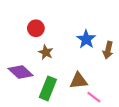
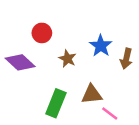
brown star: (46, 52) -> (67, 59), moved
purple diamond: (21, 72) -> (20, 62), moved

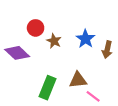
brown star: (67, 59) -> (54, 41), moved

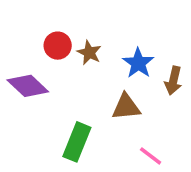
brown star: (54, 41) -> (89, 53), moved
brown triangle: (78, 80) -> (126, 107), moved

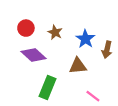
red circle: (58, 46) -> (26, 28), moved
purple diamond: (28, 86) -> (33, 55), moved

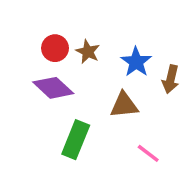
red circle: (26, 28) -> (55, 48), moved

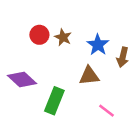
purple diamond: (53, 88) -> (22, 80), moved

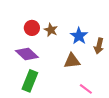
purple diamond: (22, 80) -> (27, 54), moved
green rectangle: (54, 101) -> (30, 81), moved

